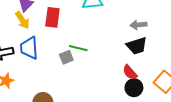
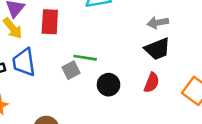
red semicircle: (130, 72) -> (152, 83), turned -112
black circle: (134, 88) -> (109, 85), moved

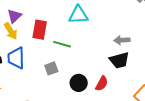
green line: (85, 58) -> (62, 44), moved
red semicircle: (152, 83) -> (102, 84), moved

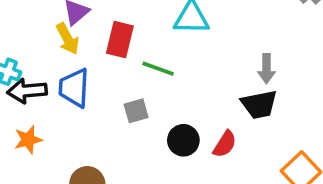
gray arrow: (122, 40) -> (266, 69), turned -91

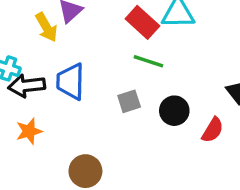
yellow arrow: (68, 39) -> (46, 27), moved
red rectangle: (120, 40) -> (142, 22), moved, turned -60
black circle: (183, 140) -> (174, 111), moved

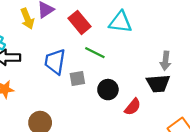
red rectangle: (142, 22) -> (79, 22), moved
blue trapezoid: (71, 82) -> (55, 62), moved

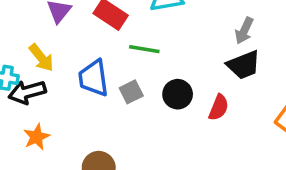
yellow arrow: (27, 19) -> (41, 58), moved
gray arrow: (166, 61) -> (244, 31), turned 36

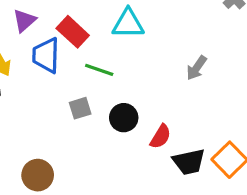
black trapezoid: (244, 65) -> (189, 162), moved
blue trapezoid: (94, 78) -> (46, 55), moved

